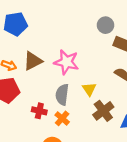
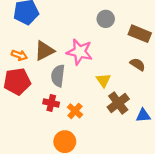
gray circle: (105, 25) -> (106, 19), moved
gray semicircle: (62, 95) -> (58, 76), moved

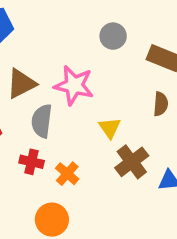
brown semicircle: (138, 64) -> (161, 104), turned 63

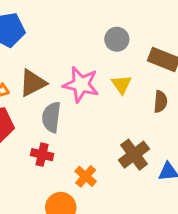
yellow triangle: (110, 128) -> (122, 84), moved
orange cross: (67, 174) -> (86, 176), moved

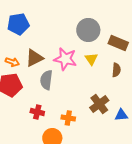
gray circle: (117, 39) -> (88, 30), size x1.5
red cross: (42, 155) -> (37, 112), moved
orange cross: (86, 176) -> (68, 118), turned -32

